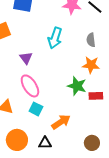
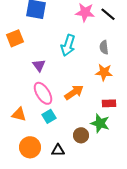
green star: (77, 86) -> (100, 123), moved
cyan square: (36, 109) -> (49, 116), turned 32
orange arrow: (61, 122) -> (74, 92), moved
brown circle: (92, 143) -> (81, 135), moved

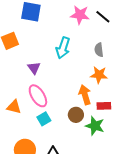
orange arrow: (74, 92) -> (85, 95), moved, turned -72
orange triangle: (19, 114) -> (14, 107), moved
brown circle: (81, 135) -> (76, 115), moved

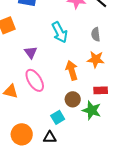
cyan arrow: (63, 48) -> (60, 32), turned -45
orange arrow: (85, 95) -> (72, 70), moved
cyan square: (44, 119) -> (58, 117), moved

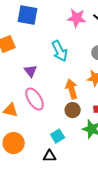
brown circle: (73, 99) -> (73, 110), moved
orange circle: (22, 134) -> (14, 143), moved

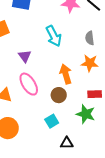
brown circle: (73, 110) -> (59, 95), moved
black triangle: (50, 156) -> (67, 143), moved

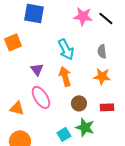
orange arrow: (66, 74) -> (65, 76), moved
brown circle: (59, 95) -> (79, 103), moved
green star: (86, 114) -> (85, 127), moved

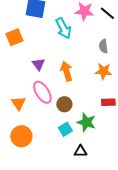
cyan arrow: (66, 49) -> (63, 28), moved
brown circle: (79, 103) -> (64, 104), moved
orange triangle: (17, 108) -> (18, 103), turned 42

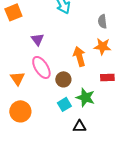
orange arrow: (66, 71) -> (79, 56), moved

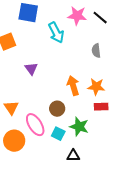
orange star: (102, 46) -> (96, 87), moved
pink ellipse: (41, 67) -> (35, 125), moved
cyan square: (64, 104) -> (58, 134), turned -32

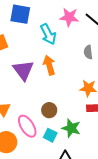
purple triangle: (31, 69) -> (23, 70), size x1.6
orange arrow: (73, 86) -> (49, 65), moved

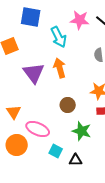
brown circle: (49, 110) -> (68, 105), moved
pink ellipse: (27, 126) -> (38, 129), turned -35
cyan square: (50, 135) -> (56, 151), moved

